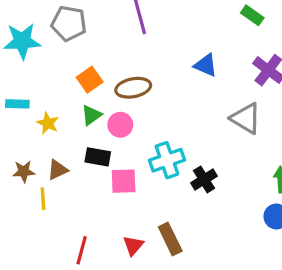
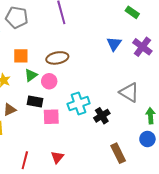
blue triangle: (206, 65) -> (114, 44), moved, turned 42
orange square: (90, 80) -> (21, 56), moved, turned 35
gray triangle: (246, 118) -> (129, 92), moved
brown rectangle: (170, 239) -> (118, 153), moved

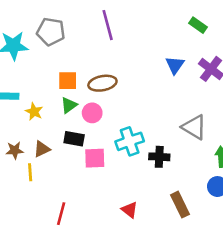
orange square: (21, 56) -> (68, 81), moved
black cross: (102, 116) -> (159, 157), turned 35
red triangle: (57, 157) -> (130, 210), moved, turned -32

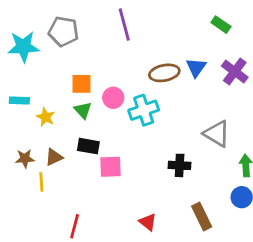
brown ellipse: (102, 83) -> (164, 73), moved
green triangle: (69, 105) -> (83, 110), turned -36
pink circle: (92, 113) -> (113, 98), moved
cyan cross: (130, 141) -> (144, 110), moved

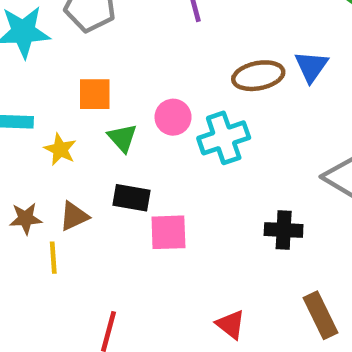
orange square: (81, 84) -> (95, 94), moved

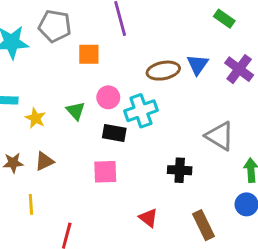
orange square: (95, 94) -> (89, 54), moved
black rectangle: (132, 198) -> (114, 133), moved
yellow line: (53, 258) -> (31, 204), moved
red triangle: (231, 324) -> (148, 218), moved

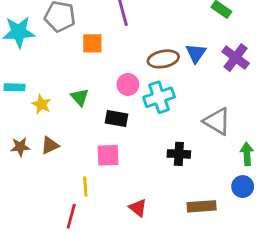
pink circle: (108, 97) -> (128, 84), moved
cyan cross: (141, 111) -> (159, 97), moved
yellow line: (31, 204) -> (85, 187), moved
red triangle: (148, 218) -> (138, 208), moved
brown rectangle: (203, 225) -> (202, 206), turned -68

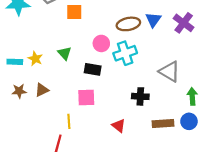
cyan rectangle: (14, 87) -> (15, 62), moved
brown rectangle: (202, 206) -> (163, 124), moved
red triangle: (138, 208) -> (119, 126), moved

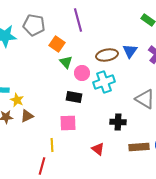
orange square: (74, 12) -> (57, 44), turned 35
green triangle: (65, 53) -> (66, 62), moved
yellow star: (35, 59) -> (17, 100), moved

